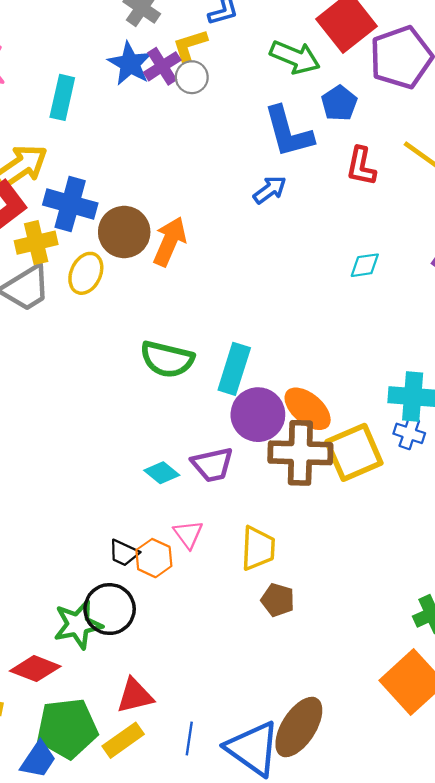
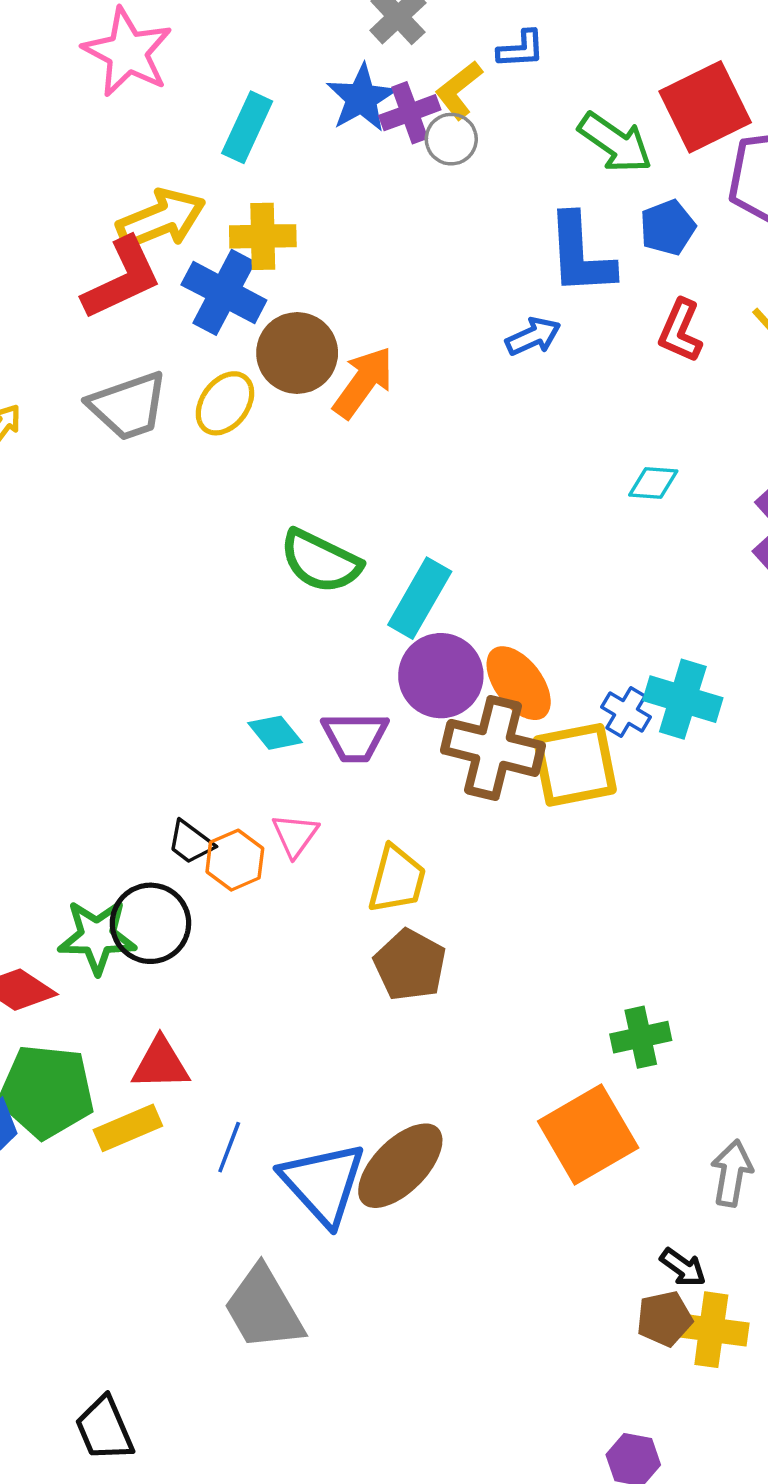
yellow L-shape: (190, 45) -> (459, 90), turned -33
yellow cross: (36, 243) -> (263, 236), moved
blue cross: (409, 433) -> (626, 712), moved
brown pentagon: (278, 600) -> (410, 965), size x1.4

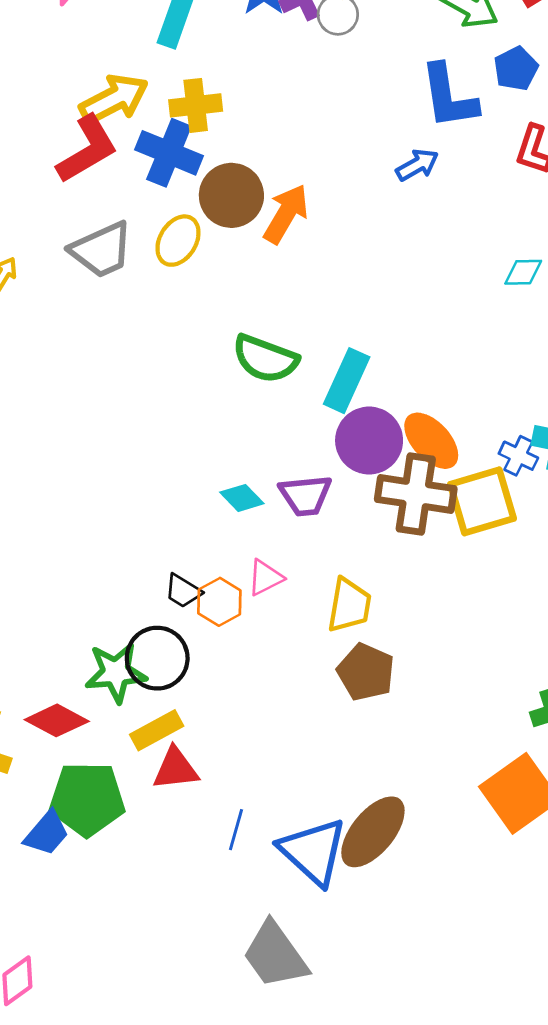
pink triangle: (295, 835) -> (265, 578), turned 33
yellow rectangle: (128, 1128) -> (157, 730), moved

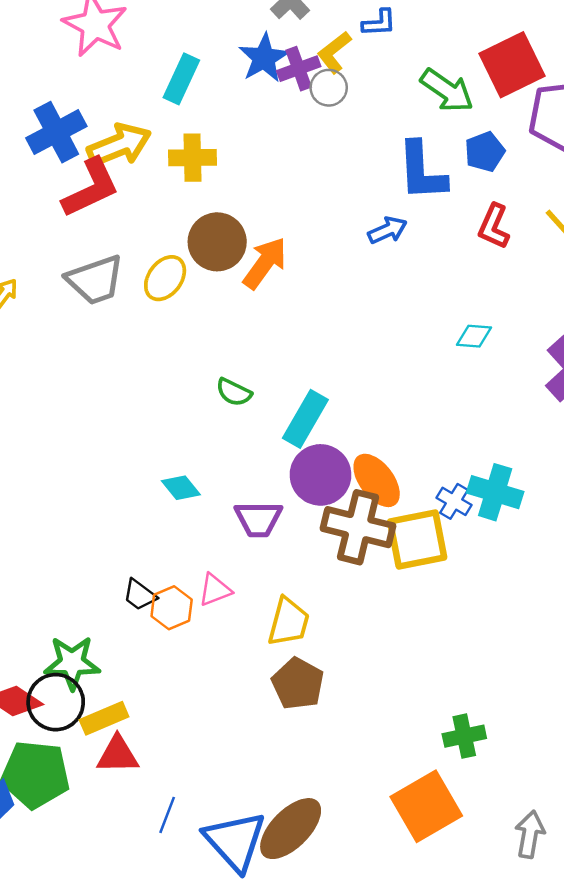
blue cross: (169, 153) -> (56, 132), moved, turned 34
green semicircle: (265, 359) -> (234, 392), size x0.6
cyan diamond: (242, 498) -> (181, 488), moved
black circle: (157, 658) -> (56, 702), moved

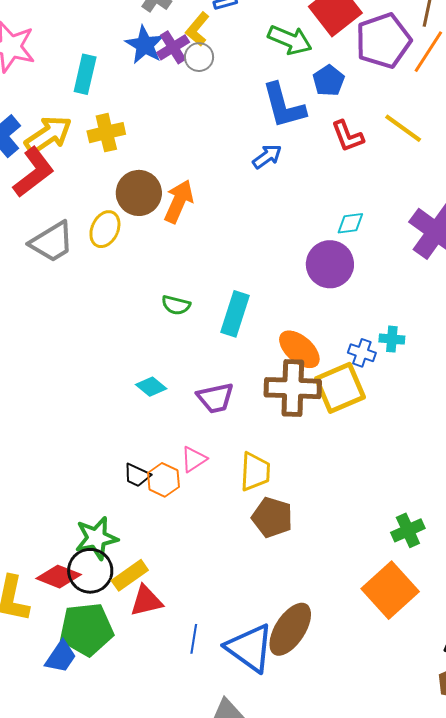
red L-shape: (494, 226) -> (348, 136), turned -33
purple circle: (320, 475) -> (330, 264), moved
cyan cross: (495, 492) -> (392, 339), size x0.6

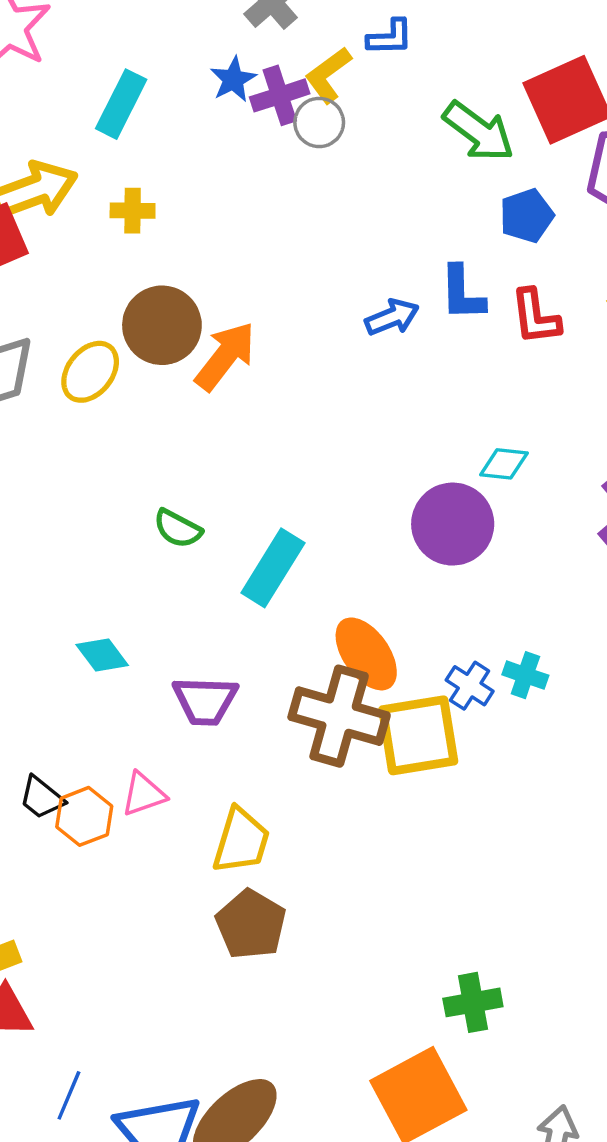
blue star: (145, 45) -> (233, 79), size x0.7
blue L-shape: (284, 106) -> (462, 293), moved, size x0.7
yellow cross: (106, 133) -> (133, 211), size x0.7

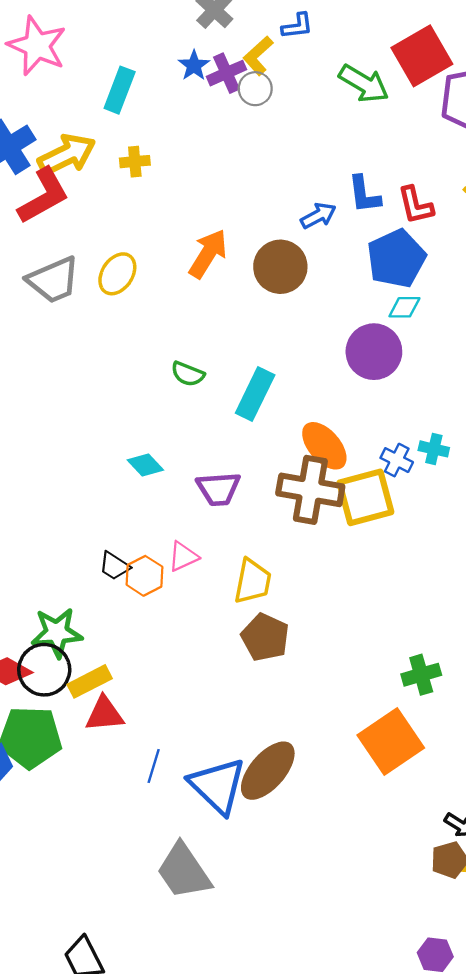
blue pentagon: (527, 216) -> (396, 258), moved, size x1.6
brown circle: (162, 325) -> (280, 267), moved

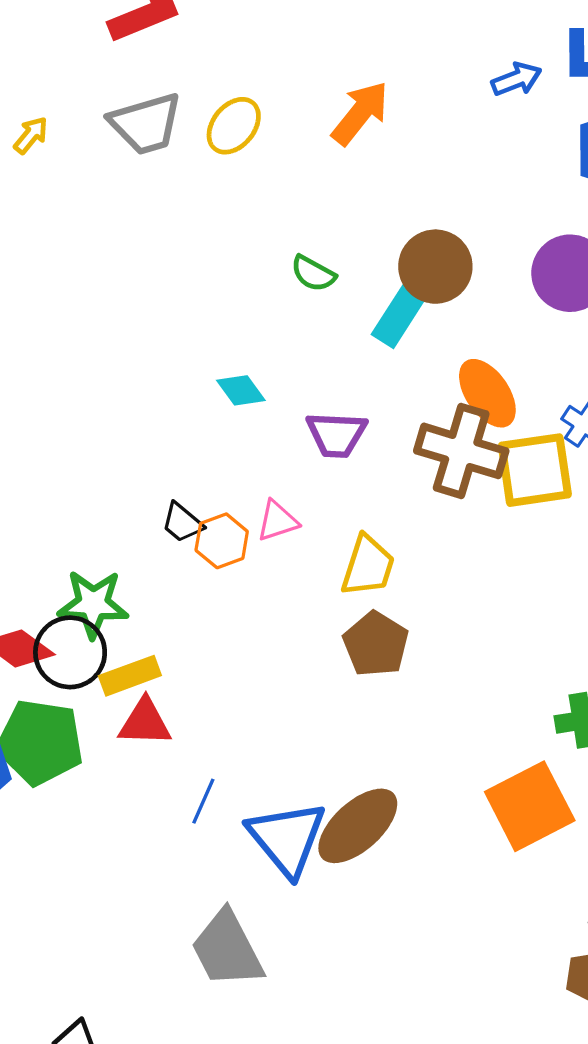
brown circle: (280, 267) -> (435, 267), moved

